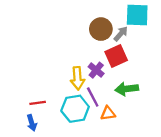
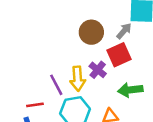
brown circle: (101, 29) -> (91, 32), moved
purple line: (93, 97) -> (56, 85), moved

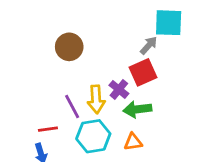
brown circle: (91, 32) -> (69, 47), moved
green arrow: (130, 90) -> (137, 109), moved

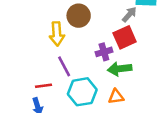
brown circle: (69, 47) -> (79, 16), moved
purple cross: (119, 89) -> (104, 52), turned 35
yellow arrow: (96, 99) -> (57, 34), moved

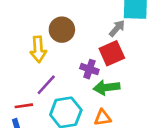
purple cross: (104, 52) -> (89, 69), turned 35
purple line: (64, 66) -> (46, 85), turned 70

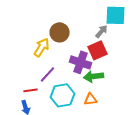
yellow arrow: (38, 49) -> (42, 47), turned -144
purple cross: (89, 69) -> (80, 62), size x1.5

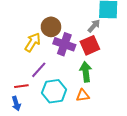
purple cross: (80, 62) -> (64, 44), moved
green arrow: (94, 76) -> (86, 72), turned 90

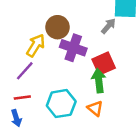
red square: (90, 45) -> (104, 64), moved
purple line: (39, 70) -> (25, 71), moved
orange triangle: (83, 95) -> (95, 108), turned 48

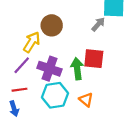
purple cross: (73, 48) -> (49, 69), moved
red square: (104, 64) -> (94, 59), turned 30
green arrow: (99, 81) -> (77, 69), moved

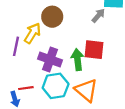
purple line: (22, 65) -> (16, 46), moved, turned -30
red line: (20, 90) -> (26, 88), moved
orange triangle: (86, 100) -> (86, 90), size x1.6

